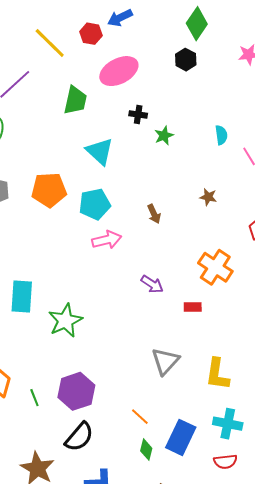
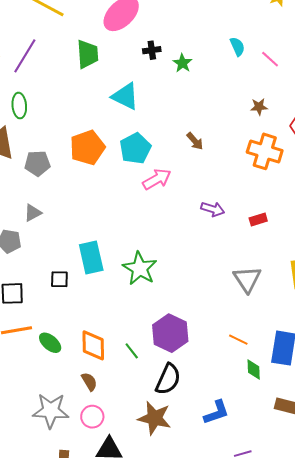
brown star: (208, 197) -> (259, 107), moved
orange cross: (215, 267) -> (265, 151), moved
black semicircle: (79, 437) -> (168, 379), moved

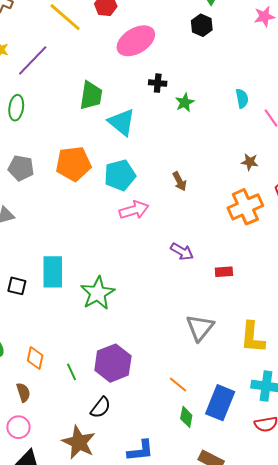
green trapezoid: (88, 54) -> (91, 96), moved
orange cross: (265, 151) -> (245, 207), turned 36
orange diamond: (93, 345) -> (35, 358), size x0.7
black semicircle: (168, 379) -> (101, 407), size x0.7

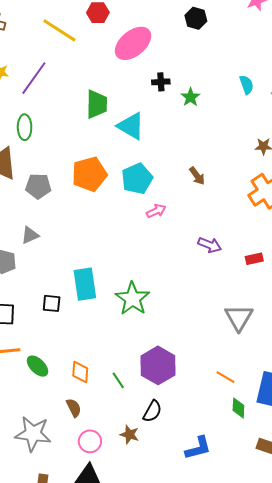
pink arrow: (134, 210) -> (156, 211), size x0.7
pink circle: (18, 427) -> (90, 441), moved
brown star: (79, 442) -> (129, 435), moved, size x0.6

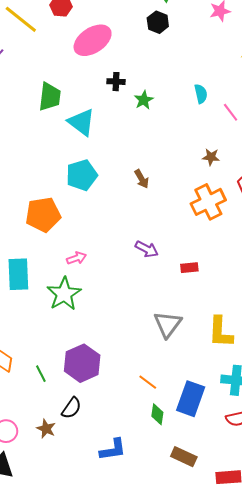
orange pentagon: (89, 174) -> (43, 215), moved
pink arrow: (156, 211) -> (77, 258), moved

